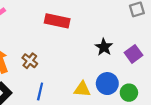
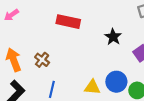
black star: (104, 47) -> (113, 37), moved

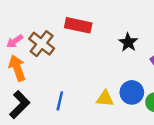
pink arrow: (11, 15) -> (15, 41), moved
brown cross: (42, 60) -> (42, 44), moved, size x1.5

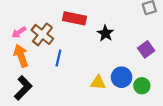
black star: (128, 42) -> (105, 33), moved
blue line: (60, 101) -> (58, 58), moved

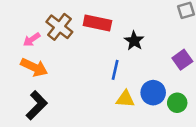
brown cross: (42, 34) -> (59, 27), moved
orange arrow: (21, 56) -> (34, 67), turned 135
blue line: (58, 58) -> (115, 70), moved

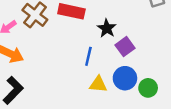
purple square: (182, 60) -> (125, 47), moved

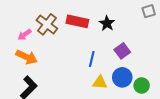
black star: (107, 28) -> (107, 23), moved

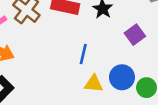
purple square: (122, 51) -> (135, 35), moved

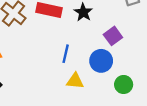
blue circle: (122, 77) -> (101, 61), moved

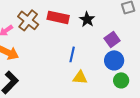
blue circle: (101, 61) -> (114, 60), moved

